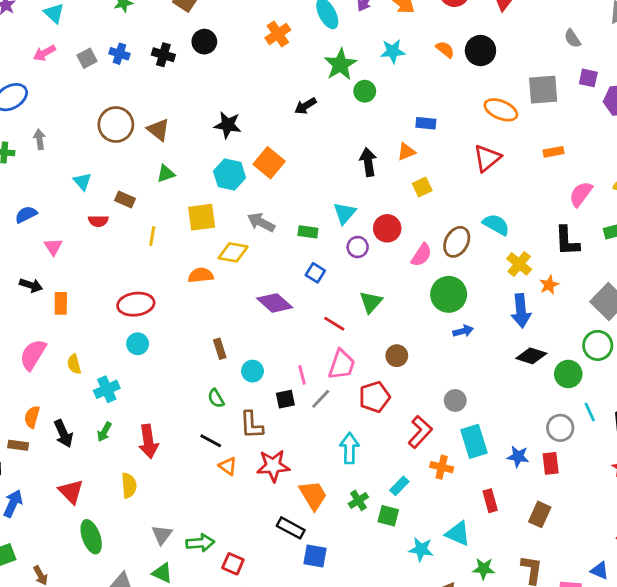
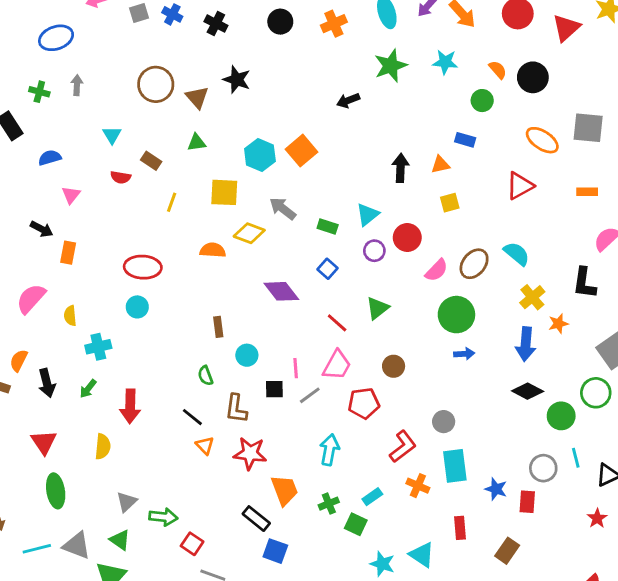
black circle: (204, 42) -> (280, 22), moved
green circle: (365, 91) -> (482, 101), moved
black star: (228, 125) -> (237, 80), moved

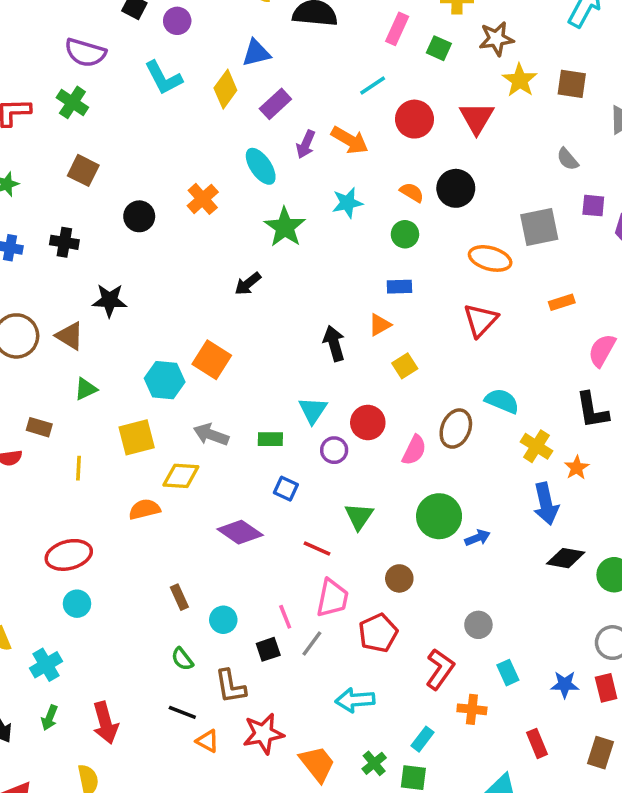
green circle: (456, 315) -> (439, 516), moved
cyan arrow: (329, 450) -> (355, 700), turned -88
cyan rectangle: (455, 466) -> (508, 673), size x0.6

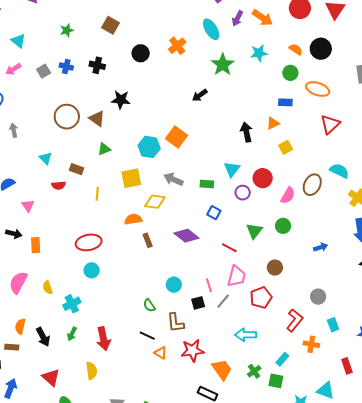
orange ellipse: (490, 258) -> (318, 89), moved
green circle: (439, 516) -> (283, 226), moved, size x0.6
brown rectangle: (179, 597) -> (148, 240), moved

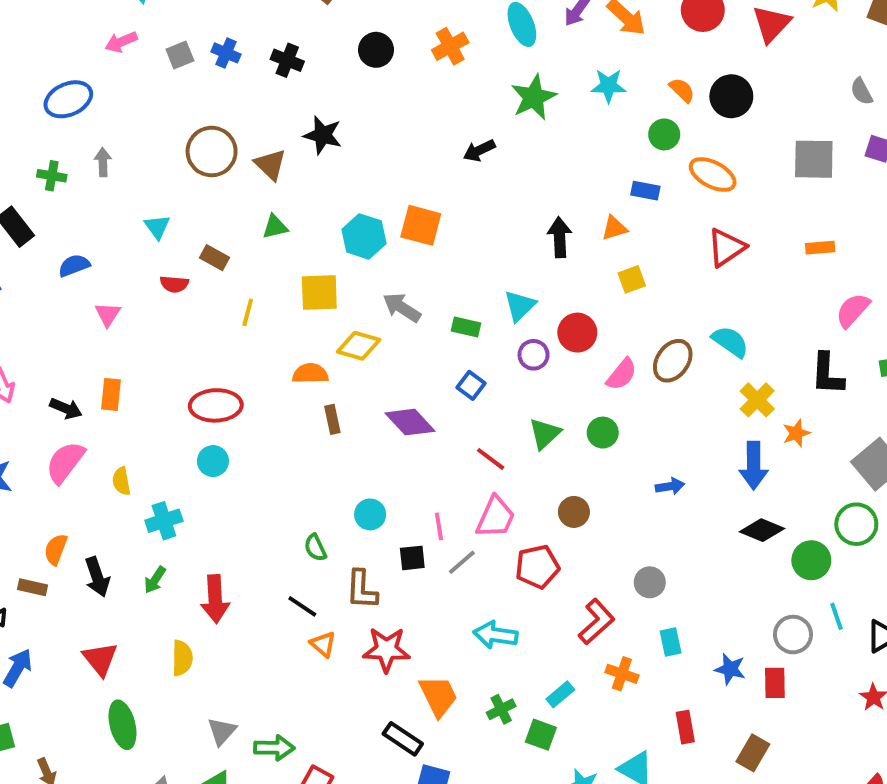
orange square: (177, 137) -> (421, 225), turned -30
black arrow: (14, 234) -> (66, 409), moved

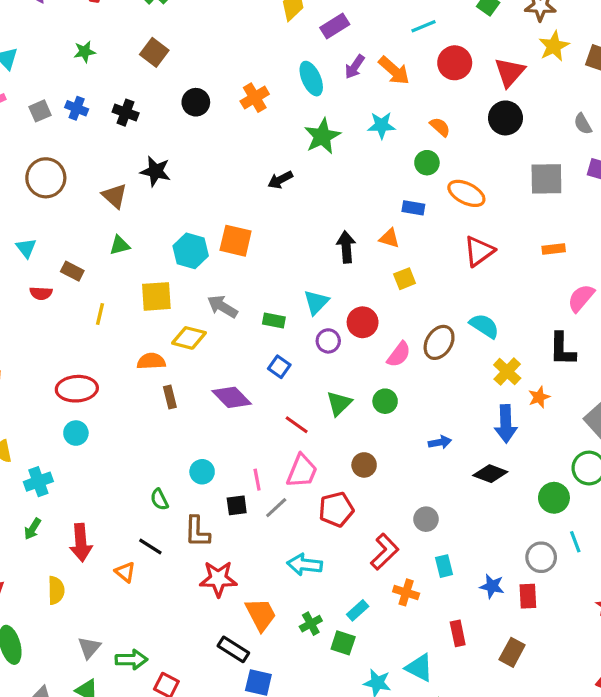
black circle: (731, 96) -> (505, 118), moved
brown circle: (212, 152) -> (46, 178), moved
orange triangle: (614, 228) -> (389, 238), turned 35
black diamond: (762, 530) -> (490, 474), moved
orange triangle: (323, 644) -> (125, 572), moved

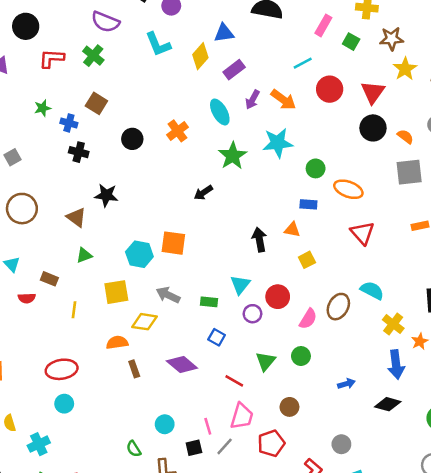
blue cross: (77, 108) -> (69, 123), moved
cyan star: (381, 125) -> (278, 143), size x1.4
orange semicircle: (440, 127) -> (405, 137), moved
red triangle: (479, 251) -> (362, 233), turned -30

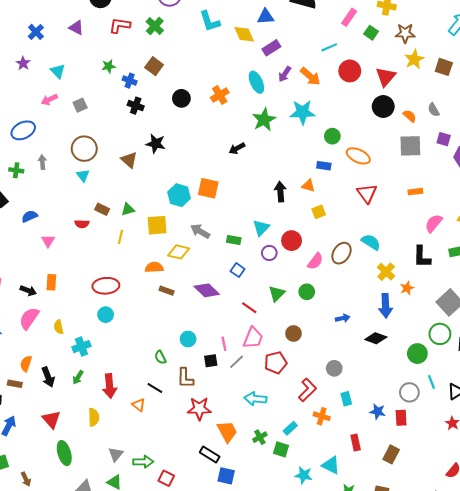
yellow diamond: (200, 56) -> (244, 34), turned -70
green triangle: (84, 255) -> (128, 209), moved
cyan triangle: (12, 264) -> (83, 175), moved
brown rectangle: (134, 369) -> (167, 291), turned -56

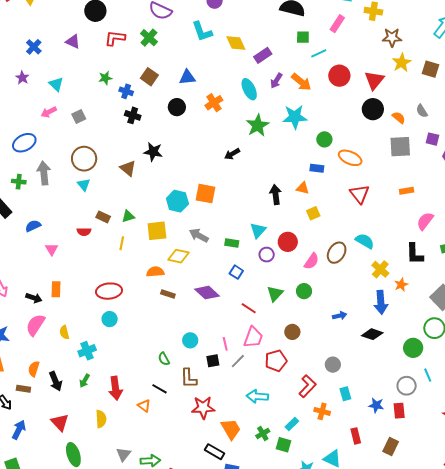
blue triangle: (266, 17) -> (187, 77), moved
green square: (371, 33) -> (303, 37), moved, turned -32
gray arrow: (42, 162) -> (44, 173), size x1.6

